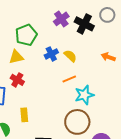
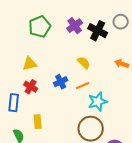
green pentagon: (26, 35) -> (40, 27), moved
blue cross: (51, 54) -> (61, 82), moved

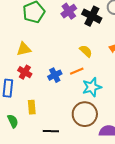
yellow semicircle: (84, 63) -> (86, 51), moved
blue cross: (61, 82) -> (55, 75), moved

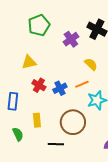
purple cross: (69, 11) -> (71, 39), moved
red cross: (25, 72) -> (39, 85), moved
brown circle: (85, 114) -> (73, 122), moved

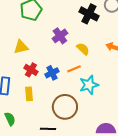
purple cross: (71, 39) -> (60, 36), moved
yellow rectangle: (37, 120) -> (29, 94), moved

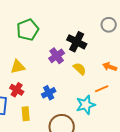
black cross: (89, 14) -> (77, 42), moved
orange line: (74, 69) -> (102, 89), moved
red cross: (31, 70) -> (17, 90), moved

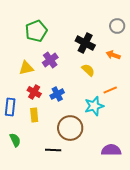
purple cross: (57, 56) -> (50, 60), moved
orange arrow: (110, 67) -> (113, 55), moved
red cross: (17, 90) -> (34, 92), moved

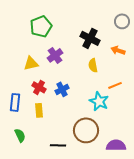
yellow semicircle: (88, 70) -> (93, 65), turned -144
cyan star: (94, 106) -> (99, 101), turned -30
brown circle: (70, 128) -> (86, 130), moved

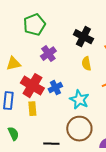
yellow triangle: (31, 63) -> (13, 64), moved
red cross: (39, 87) -> (32, 86), size x1.6
cyan star: (99, 101) -> (79, 100), moved

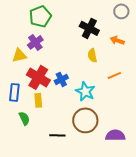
purple cross: (48, 54) -> (35, 42), moved
green semicircle: (13, 134) -> (24, 118), moved

